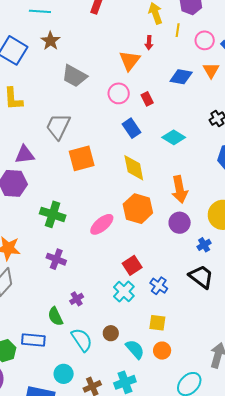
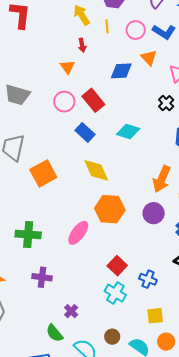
orange triangle: (130, 61) -> (67, 67), size x0.7
red rectangle: (147, 99) -> (93, 100), size x1.6
orange arrow: (180, 189) -> (162, 179), moved, turned 48

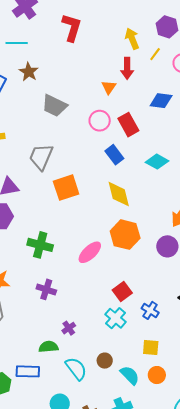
yellow line: (107, 26) -> (155, 54), turned 32
red arrow: (82, 45) -> (127, 68), size x1.5
green semicircle: (54, 333) -> (48, 347), turned 114

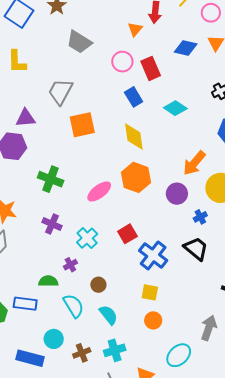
blue cross: (150, 310) -> (153, 255), size x1.6
cyan cross: (116, 318) -> (87, 238), moved
brown circle: (105, 361) -> (98, 285), moved
cyan semicircle: (130, 375) -> (109, 315), moved

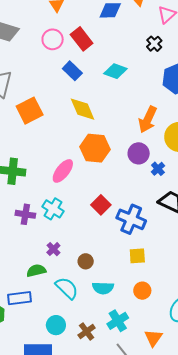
blue cross: (200, 217) -> (158, 169), moved
cyan cross: (87, 238) -> (53, 209), moved
cyan semicircle: (109, 315) -> (103, 288), turned 145
orange circle: (153, 320) -> (142, 291), moved

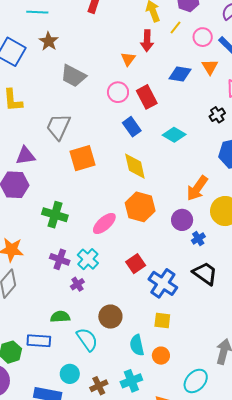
purple cross: (53, 249) -> (77, 284), moved
brown circle: (86, 261) -> (110, 317), size x1.5
cyan semicircle: (103, 288) -> (137, 345), moved, turned 65

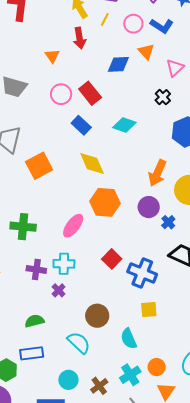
orange triangle: (128, 59) -> (52, 56), moved
cyan cross: (88, 259) -> (64, 264), turned -30
green semicircle: (60, 317) -> (34, 321), moved
orange circle: (161, 356) -> (157, 367), moved

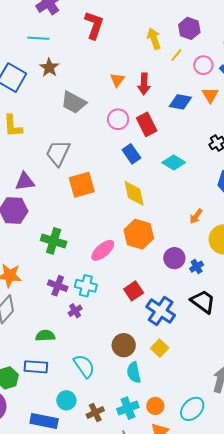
red arrow: (80, 38) -> (144, 84), moved
orange arrow: (157, 173) -> (196, 216), size x0.6
purple circle: (149, 207) -> (174, 258), moved
yellow square: (149, 310) -> (160, 348), turned 36
brown circle: (97, 316) -> (124, 345), moved

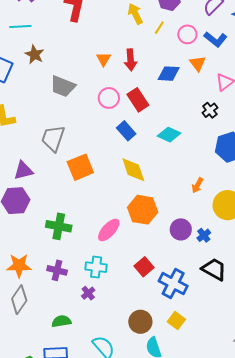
purple cross: (58, 286) -> (57, 270), moved

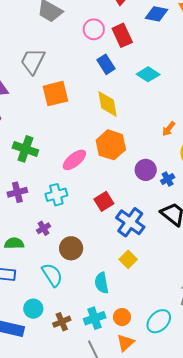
cyan cross: (96, 267) -> (56, 195), turned -30
purple cross: (57, 270) -> (17, 192), turned -36
purple cross: (88, 293) -> (44, 228), moved
brown circle: (140, 322) -> (71, 248), moved

